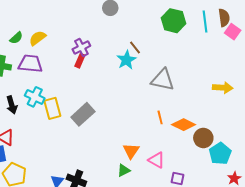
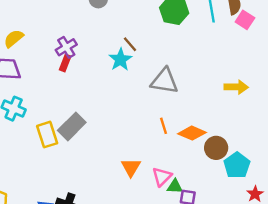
yellow rectangle: (52, 108) -> (47, 135), moved
pink triangle: (157, 160) -> (162, 177), turned 48
green triangle: (124, 170) -> (175, 186), moved, turned 32

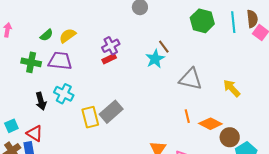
red rectangle: (65, 63) -> (109, 59), turned 40
yellow arrow: (236, 87) -> (232, 88), moved, turned -138

